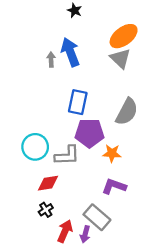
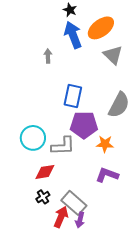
orange ellipse: (124, 36) -> (101, 28), moved
blue arrow: (70, 52) -> (73, 35), moved
gray rectangle: (97, 217) -> (74, 203), moved

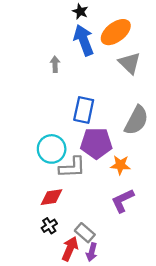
cyan circle: (33, 138) -> (52, 149), moved
purple L-shape: (107, 175) -> (123, 201), turned -45
gray rectangle: (74, 203) -> (85, 233), size x0.7

